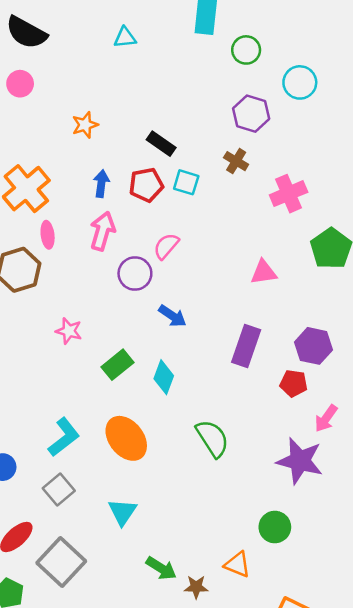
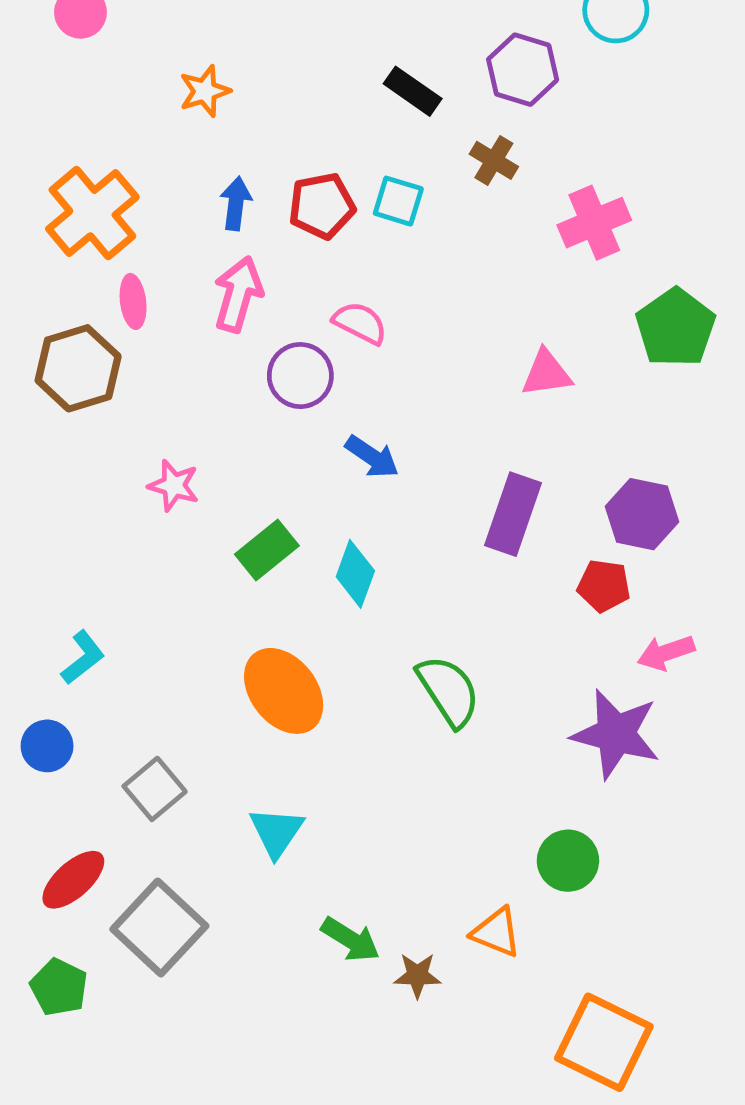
black rectangle: (161, 144) -> (413, 91), moved
pink semicircle: (166, 246) -> (360, 323), turned 76
pink arrow: (326, 418) -> (666, 653), turned 36
cyan L-shape: (64, 437) -> (83, 658), moved, size x0.7

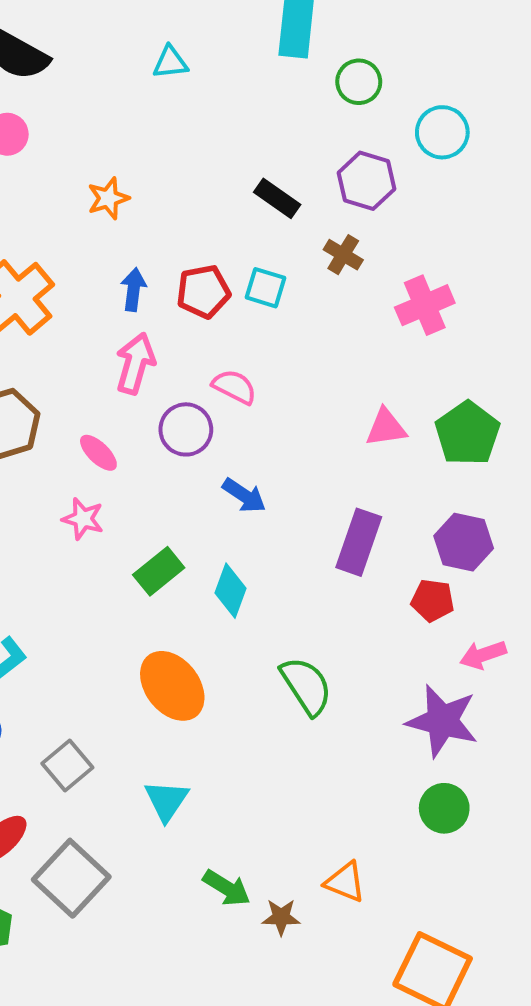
pink ellipse: (133, 301) -> (98, 453), moved, turned -39
green pentagon: (676, 328) -> (468, 433), moved
green circle: (568, 861) -> (444, 808), moved

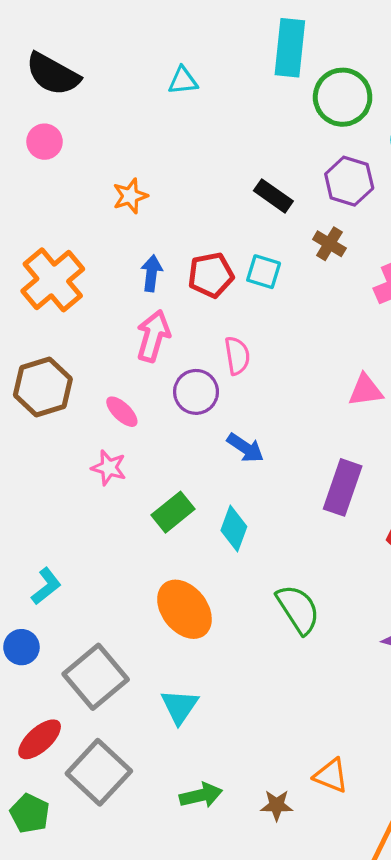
green circle: (359, 82) -> (343, 97), size x1.5
pink semicircle: (234, 387) -> (237, 356), turned 54
gray square: (67, 766) -> (96, 677), size x1.5
green arrow: (227, 888) -> (201, 795), moved, turned -45

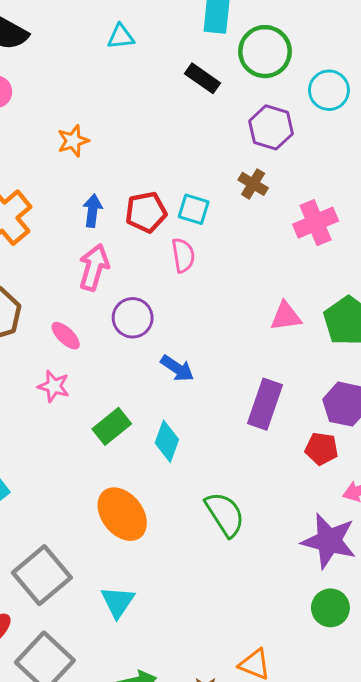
black rectangle: (273, 196) -> (203, 78), moved
pink semicircle: (237, 356) -> (183, 255), moved

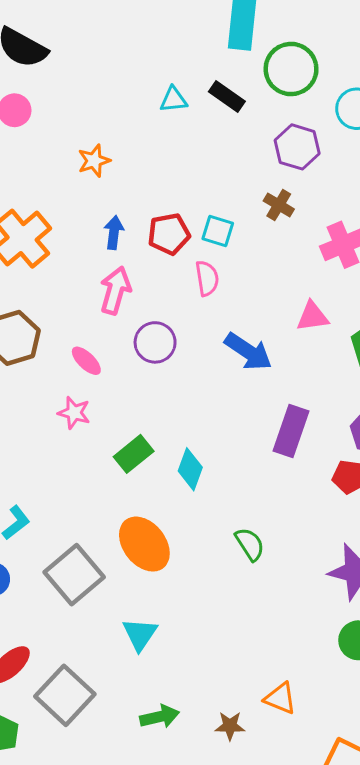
cyan triangle: (121, 37) -> (173, 100), moved
pink triangle: (286, 316) -> (312, 316), moved
blue arrow: (177, 368) -> (248, 352), moved, size x1.4
green semicircle: (225, 514) -> (250, 544), size x0.7
gray square: (42, 575) -> (74, 575), moved

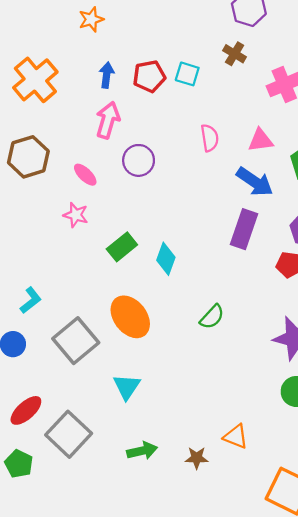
pink semicircle: (207, 278) -> (210, 138), moved
blue arrow: (248, 352) -> (255, 182), moved
green semicircle: (250, 544) -> (212, 317), turned 76

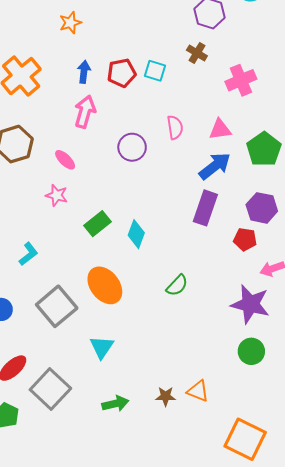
purple circle: (139, 160) -> (132, 147), moved
blue arrow: (255, 182) -> (215, 166), turned -72
cyan L-shape: (31, 300) -> (28, 254), moved
brown star: (197, 458) -> (166, 396), moved

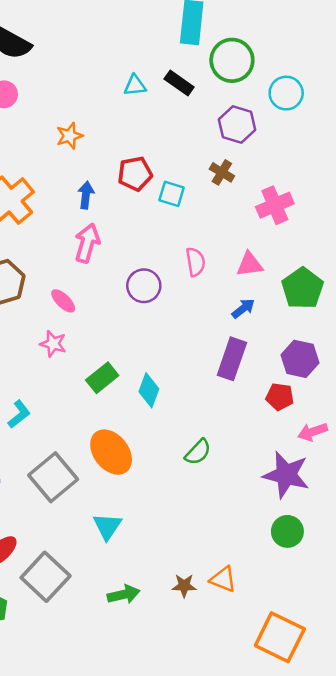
red pentagon: (122, 73) -> (135, 174), moved
blue arrow: (215, 166) -> (243, 308), size x0.6

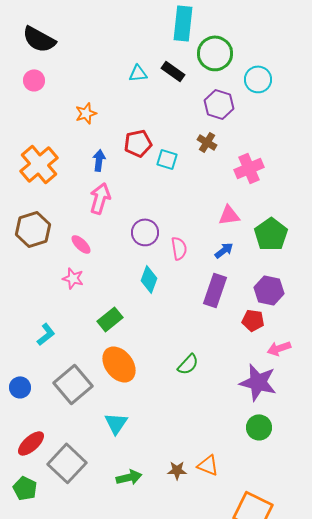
pink semicircle: (195, 262) -> (179, 248), moved
green rectangle: (102, 378) -> (110, 319), moved
cyan diamond: (149, 390) -> (149, 279), moved

